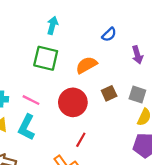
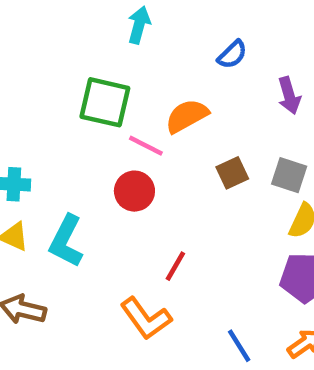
cyan arrow: (53, 25) -> (139, 25), moved
pink line: (31, 100) -> (146, 146), moved
red circle: (73, 102) -> (134, 191), moved, size x0.7

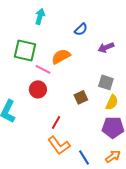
purple arrow: (289, 96) -> (106, 47), turned 84
brown square: (232, 173) -> (81, 97), moved
orange L-shape: (146, 318) -> (59, 145), moved

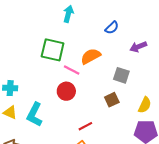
gray square: (106, 82) -> (121, 75), moved
red line: (56, 122) -> (85, 126), turned 32

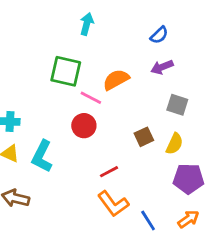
blue semicircle: (112, 28) -> (159, 35), moved
purple arrow: (138, 47) -> (162, 67), moved
gray square: (121, 75) -> (177, 105), moved
yellow semicircle: (145, 105) -> (175, 144), moved

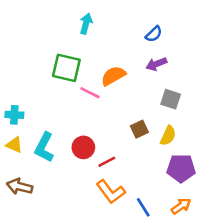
red circle: (84, 126) -> (83, 147), moved

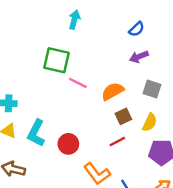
orange semicircle: (113, 76) -> (113, 91), moved
red circle: (83, 147) -> (68, 144), moved
red line: (107, 162) -> (117, 142), moved

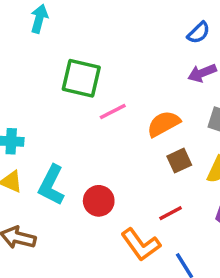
cyan arrow: (74, 20) -> (39, 19), moved
pink line: (78, 83) -> (113, 112), turned -54
red line: (117, 142) -> (171, 213), moved

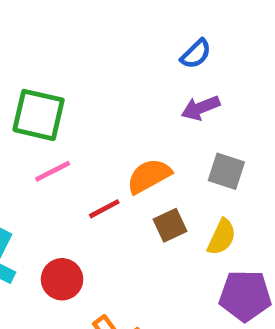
pink line: (113, 112) -> (53, 171), moved
red line: (171, 213) -> (104, 209), moved

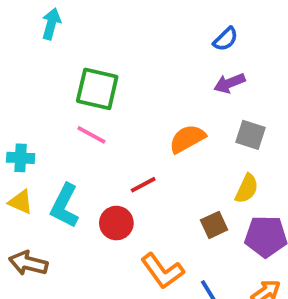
pink line: (53, 171) -> (91, 135), moved, turned 56
red line: (104, 209) -> (143, 185), moved
brown square: (170, 225) -> (214, 225), moved

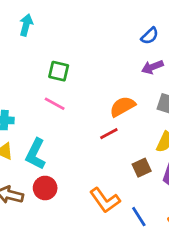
green square: (97, 89) -> (59, 71), size x0.7
red line: (143, 185) -> (109, 134), moved
red circle: (116, 223) -> (45, 188), moved

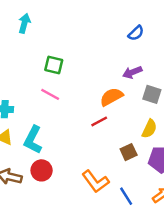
purple arrow: (152, 67) -> (132, 72), moved

